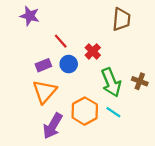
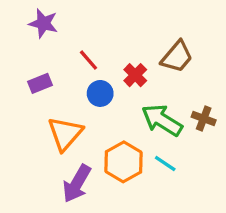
brown trapezoid: (121, 19) -> (177, 57), moved, turned 35
purple rectangle: (43, 65) -> (40, 83), moved
green arrow: (111, 82) -> (162, 120), turned 144

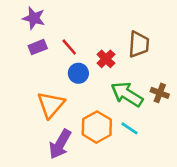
brown trapezoid: (177, 57) -> (139, 44), turned -36
purple rectangle: (40, 83) -> (38, 47), moved

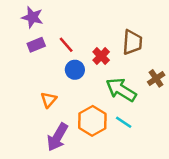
brown cross: (160, 93) -> (156, 78), moved, turned 35
orange triangle: (51, 105) -> (49, 100), size x0.6

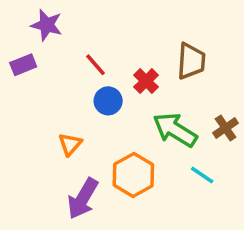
purple rectangle: (36, 45) -> (23, 65), moved
brown cross: (156, 78) -> (226, 128), moved
cyan line: (124, 122) -> (202, 175), moved

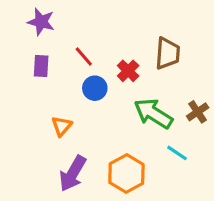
purple rectangle: (23, 65) -> (41, 66), moved, turned -65
orange hexagon: (133, 175) -> (126, 174), moved

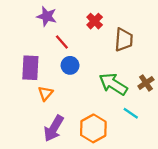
purple star: (41, 22) -> (47, 16), moved
purple rectangle: (41, 66) -> (30, 68), moved, size x1.5
red cross: (128, 71) -> (95, 21), moved

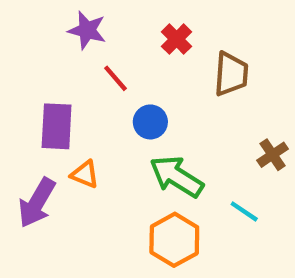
blue circle: (70, 65) -> (150, 122), moved
green arrow: (113, 84) -> (177, 177), moved
orange triangle: (45, 93) -> (85, 174), turned -49
purple arrow: (54, 128) -> (37, 203), moved

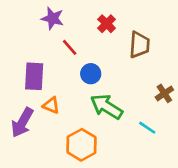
orange hexagon: (174, 240) -> (81, 145), moved

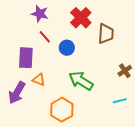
red cross: (107, 24) -> (81, 18), size x1.5
red line: (70, 47) -> (45, 37), moved
blue circle: (91, 74) -> (67, 48), moved
cyan line: (147, 128) -> (120, 101), moved, turned -48

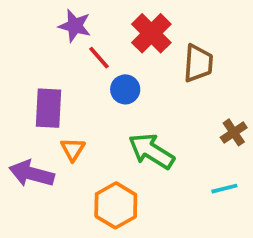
red line: (45, 37) -> (99, 58), moved
orange triangle: (39, 80) -> (73, 149), turned 40
purple arrow: (17, 93) -> (32, 174), turned 75

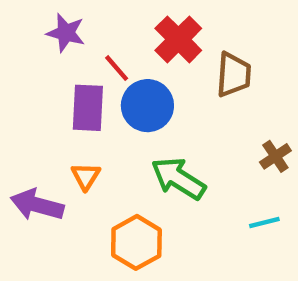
purple star: (75, 26) -> (66, 33), moved
blue circle: (125, 89) -> (147, 106), size x1.5
purple rectangle: (48, 108) -> (88, 108), moved

